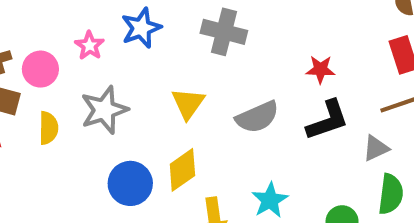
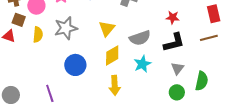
gray triangle: (376, 148) -> (177, 68), moved, turned -32
yellow diamond: (182, 170) -> (112, 55), moved
cyan star: (270, 200) -> (142, 64), moved

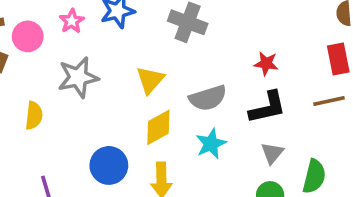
yellow semicircle: (38, 35) -> (34, 116), moved
blue circle: (75, 65) -> (109, 165), moved

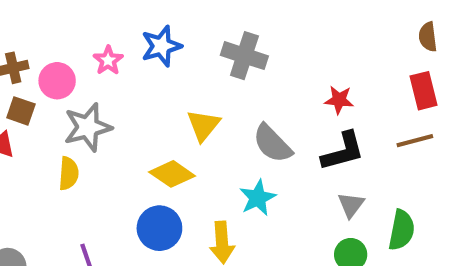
gray star: (78, 77) -> (88, 127), moved
gray semicircle: (208, 98) -> (272, 144), turned 66
yellow diamond: (158, 127) -> (172, 174), moved, turned 66
cyan star: (211, 144) -> (258, 198), moved

